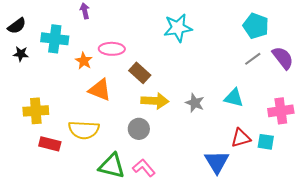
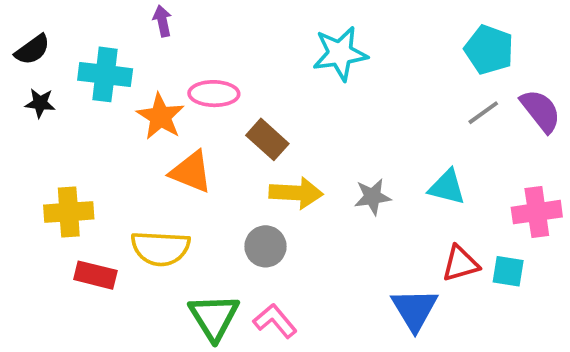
orange star: (84, 61) -> (160, 116), size x1.4
gray star: (195, 103) -> (372, 197), turned -30
green triangle: (112, 166) -> (214, 317), turned 44

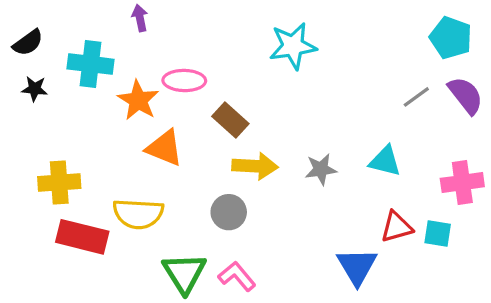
cyan pentagon: (489, 50) -> (451, 38), moved
red rectangle: (95, 275) -> (82, 237), size x1.4

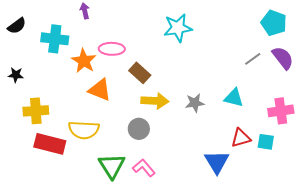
black star: (35, 89) -> (16, 75), moved

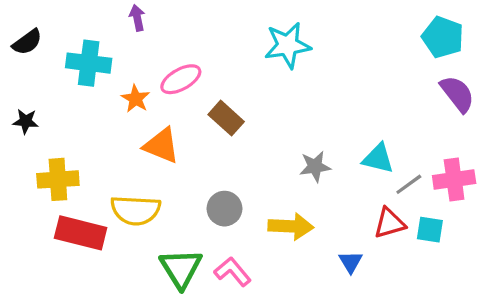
pink ellipse: (112, 49) -> (181, 79), turned -30
gray line: (253, 59) -> (409, 184), moved
orange star: (84, 61) -> (136, 99), size x0.7
yellow arrow: (155, 101) -> (291, 226), moved
blue triangle: (217, 162) -> (351, 262), size x0.6

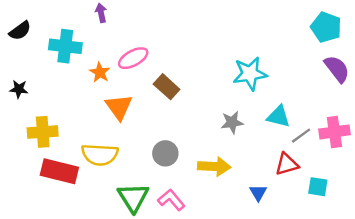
cyan star: (288, 45) -> (250, 74), moved
orange triangle: (161, 146) -> (119, 107), turned 32
cyan square: (430, 230) -> (318, 187), moved

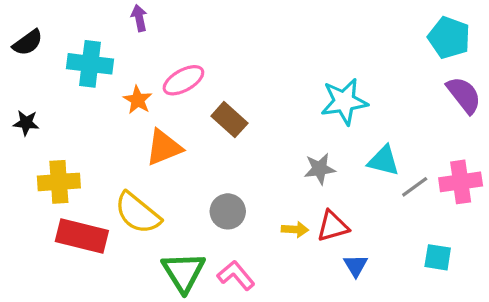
orange triangle: (119, 107) -> (164, 147), turned 44
yellow semicircle: (100, 155) -> (138, 213), turned 36
red triangle: (287, 164) -> (333, 226), moved
yellow arrow: (214, 166) -> (295, 229), size x0.6

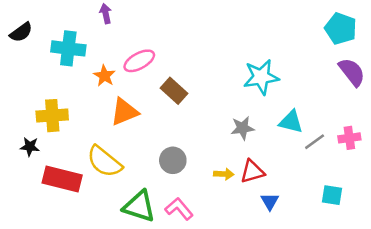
black star: (26, 123) -> (30, 147), moved
yellow cross: (59, 182) -> (52, 116), moved
pink cross: (461, 182) -> (349, 138), size x0.7
green triangle: (183, 272) -> (139, 206), turned -40

